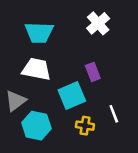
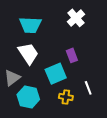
white trapezoid: (36, 69) -> (28, 53), turned 45

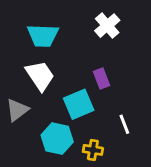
cyan hexagon: (28, 97) -> (57, 139), moved
yellow cross: (66, 97) -> (93, 150), moved

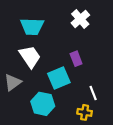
yellow cross: (93, 150) -> (85, 112), moved

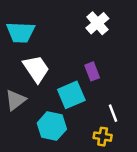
cyan trapezoid: (32, 27) -> (21, 32), moved

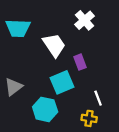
white trapezoid: (36, 69) -> (54, 45), moved

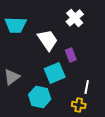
white line: (98, 98) -> (87, 87), turned 32

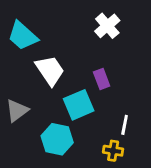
cyan trapezoid: (16, 25) -> (23, 36), turned 40
white trapezoid: (48, 40) -> (50, 70), moved

